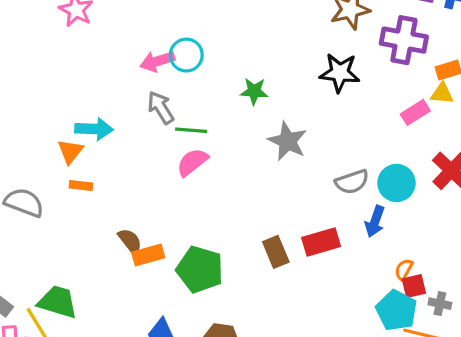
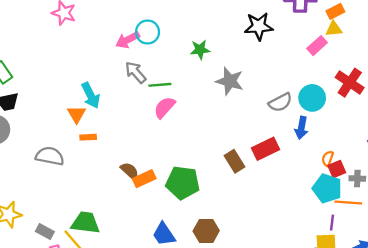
cyan arrow: (94, 129) -> (91, 95), turned 70

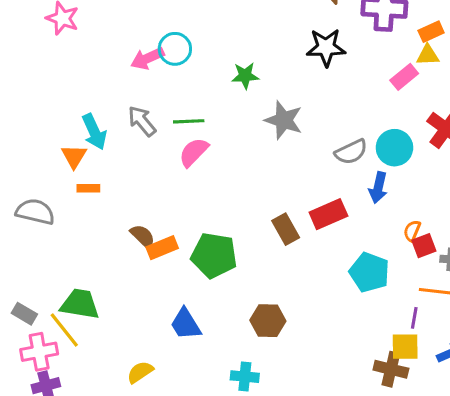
gray arrow: (136, 72) -> (142, 121), moved
cyan pentagon: (327, 188) -> (369, 272), moved
brown hexagon: (206, 231) -> (268, 321), moved

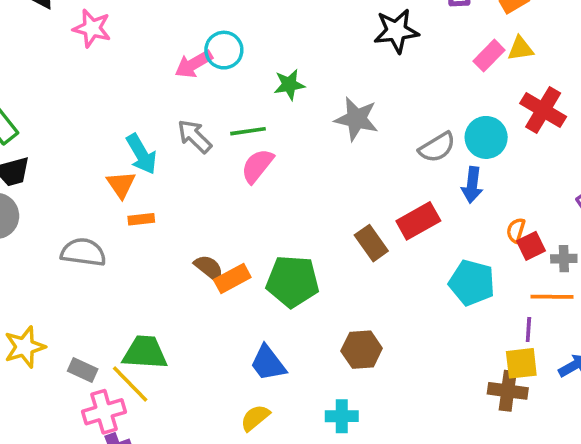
yellow triangle: (428, 55) -> (520, 49), moved
green star: (245, 76) -> (289, 85), moved
yellow semicircle: (140, 372) -> (255, 418), moved

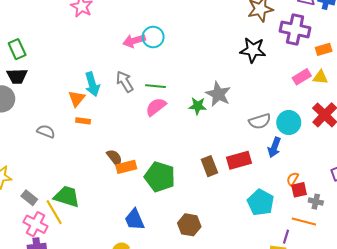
green star: (289, 85) -> (198, 106), moved
gray semicircle: (83, 252) -> (46, 131), size x0.7
pink cross: (104, 412) -> (35, 224), turned 30

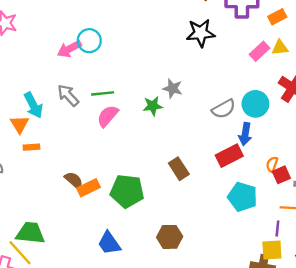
gray star: (218, 94) -> (173, 88), size x0.7
red rectangle: (239, 160) -> (229, 156), moved

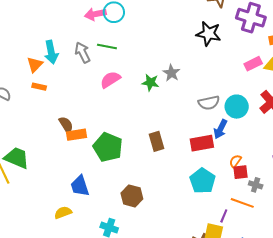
green line: (103, 93) -> (107, 47), moved

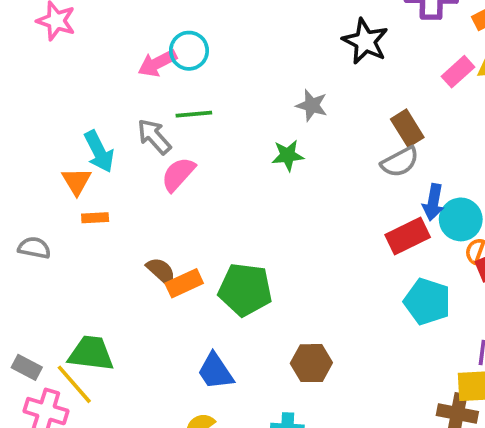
black star: (209, 34) -> (365, 41), turned 30
gray star: (171, 73) -> (312, 105), moved
pink semicircle: (110, 80) -> (178, 174), moved
cyan circle: (237, 107) -> (461, 219), moved
brown rectangle: (157, 141) -> (407, 128), moved

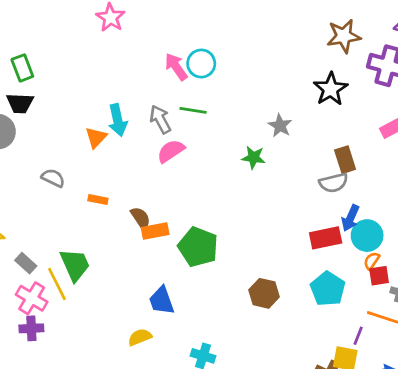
pink arrow: (157, 63) -> (176, 67), turned 68
orange rectangle: (95, 218) -> (98, 199), moved
green trapezoid: (91, 353) -> (75, 265), turned 45
brown hexagon: (311, 363) -> (264, 293), moved

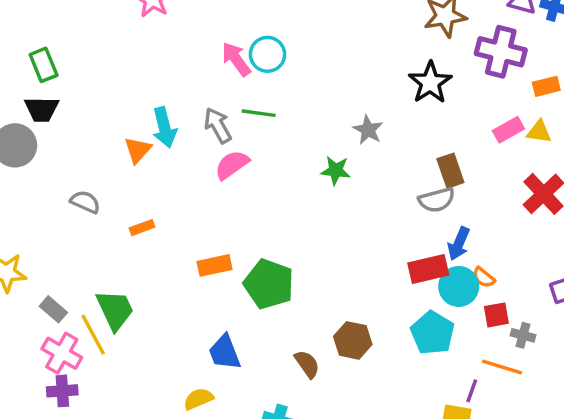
orange rectangle: (98, 199) -> (142, 228), turned -30
brown semicircle: (141, 218) -> (307, 364), moved
cyan circle: (367, 236) -> (459, 286), moved
orange semicircle: (372, 261) -> (484, 277), moved, turned -84

